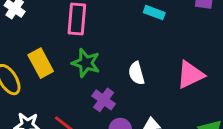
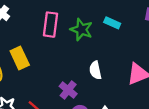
green star: (86, 63) -> (81, 30), moved

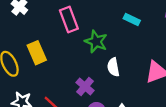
pink rectangle: (50, 25) -> (69, 20), turned -30
green star: (81, 30) -> (96, 42), moved

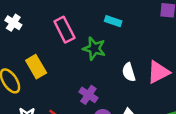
cyan rectangle: (132, 19) -> (113, 21), moved
white semicircle: (113, 67) -> (129, 72), moved

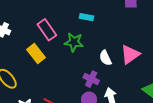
yellow rectangle: (36, 67) -> (36, 53), moved
purple cross: (88, 95) -> (91, 79), moved

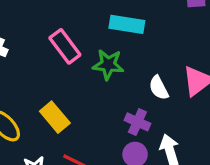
cyan rectangle: (86, 17) -> (127, 24), size x1.5
yellow rectangle: (36, 53) -> (55, 117), moved

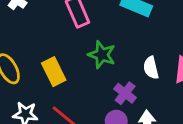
green star: (108, 65) -> (102, 55), moved

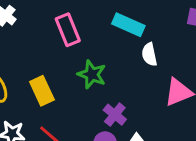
white semicircle: (151, 68) -> (149, 54), moved

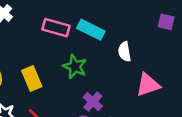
cyan rectangle: (128, 25) -> (91, 30), moved
pink rectangle: (68, 30) -> (56, 28), turned -55

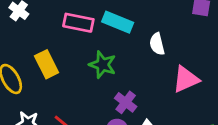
yellow rectangle: (32, 79) -> (47, 64), moved

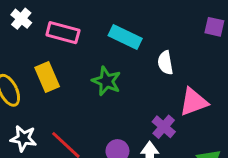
pink rectangle: (78, 23) -> (63, 33), moved
purple cross: (126, 102) -> (164, 127), moved

